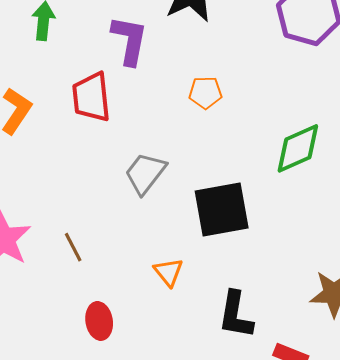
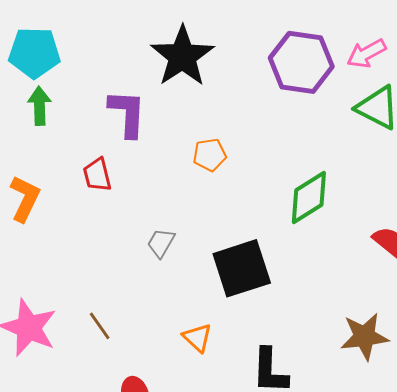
red trapezoid: (91, 97) -> (97, 175), size x0.7
gray trapezoid: (145, 173) -> (161, 243), size x0.7

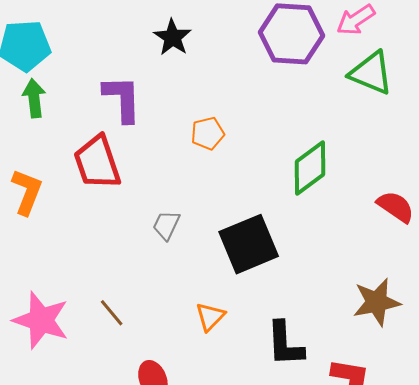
black star: (182, 56) -> (173, 37), size x0.6
red trapezoid: (97, 175) -> (97, 162), size x1.6
orange triangle: (197, 338) -> (210, 317), turned 36

